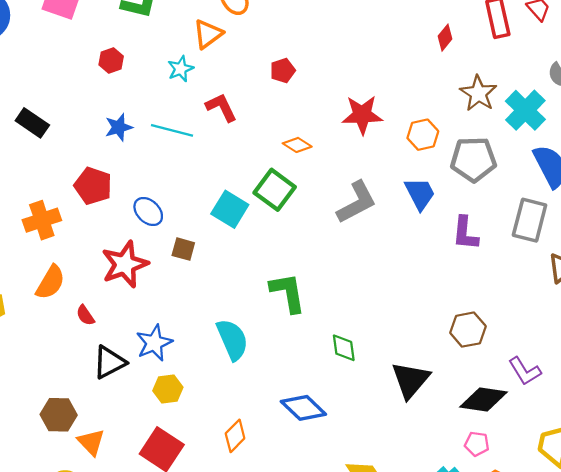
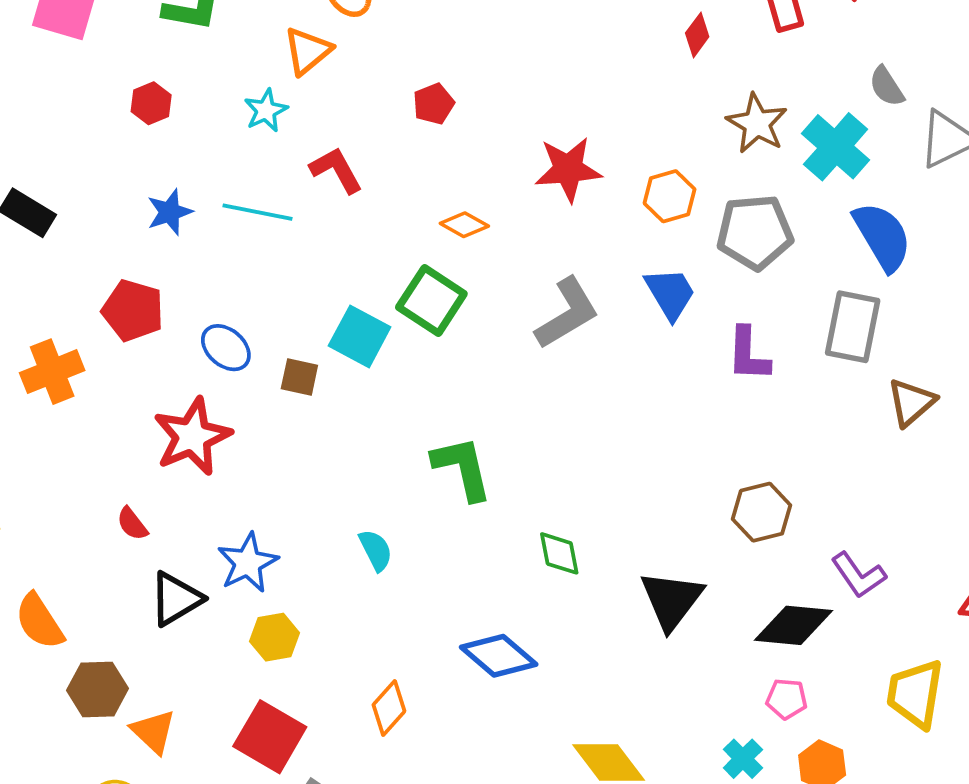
brown square: (183, 249) -> (299, 377), moved
orange semicircle: (50, 282) -> (39, 621), moved, turned 120
cyan semicircle: (232, 340) -> (376, 550), size x0.6

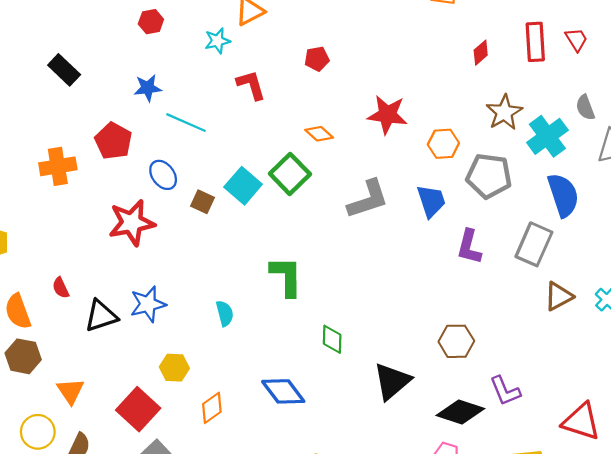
cyan line: (258, 212) -> (186, 123), moved
red semicircle: (132, 524) -> (61, 288), moved
yellow hexagon: (275, 637) -> (174, 368), moved
brown hexagon: (97, 689) -> (23, 356), moved

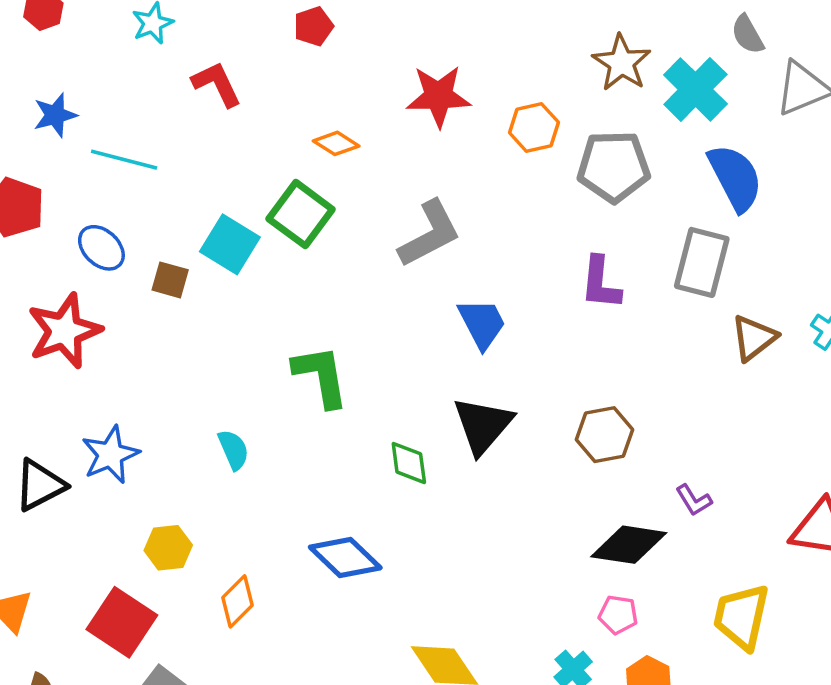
blue trapezoid: (431, 201) -> (482, 324), moved
black triangle: (392, 381) -> (483, 425), moved
purple L-shape: (505, 391) -> (694, 500), size x0.7

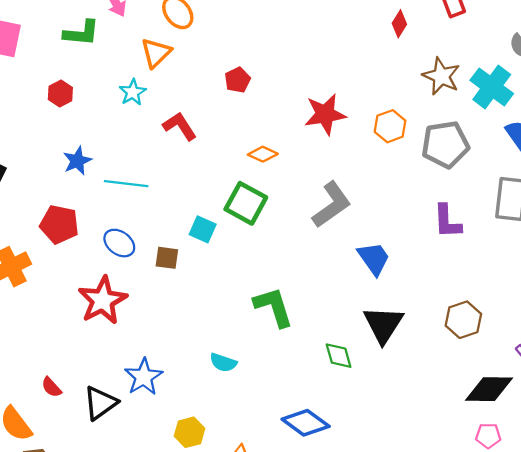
cyan square: (230, 244) -> (203, 229), size x0.7
cyan semicircle: (233, 450) -> (223, 363), turned 140

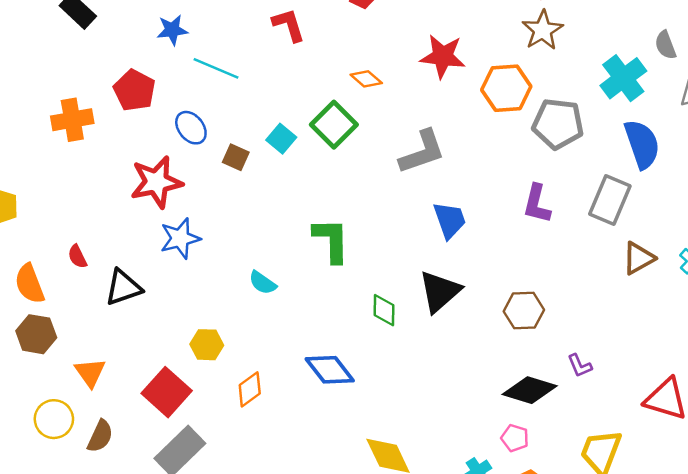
brown star: (441, 76) -> (543, 30), moved
orange hexagon: (390, 126) -> (506, 88), size x1.4
blue star: (144, 377) -> (180, 238), moved

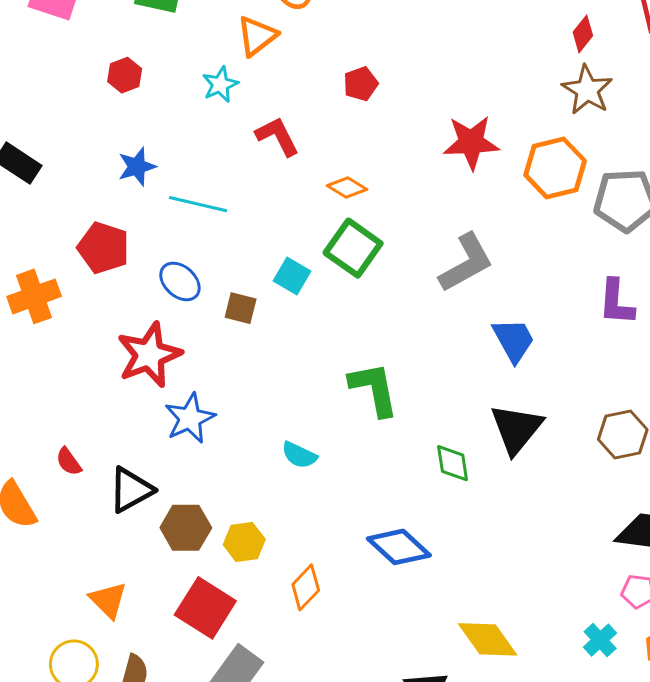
orange diamond: (366, 79) -> (347, 187), moved
brown hexagon: (36, 334) -> (186, 528), moved

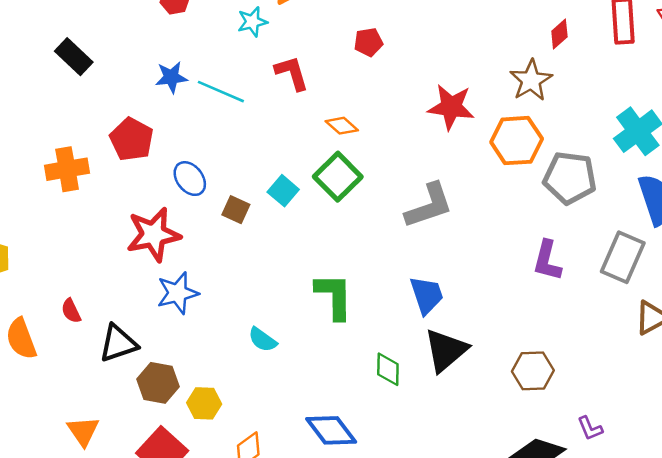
brown star: (587, 90) -> (531, 80), moved
cyan line: (198, 204) -> (221, 92), moved
blue trapezoid: (514, 340) -> (427, 295), moved

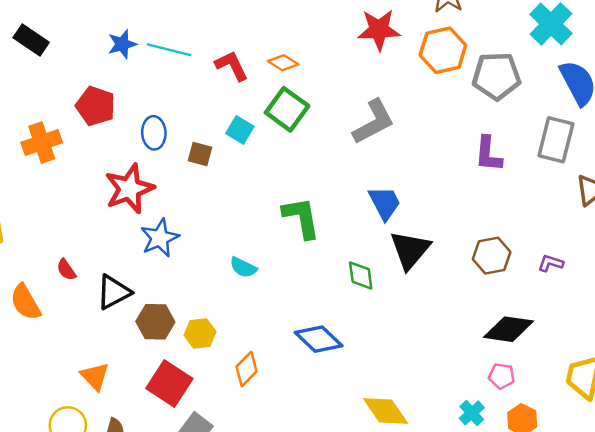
red L-shape: (292, 73) -> (232, 66), moved
blue ellipse: (190, 179) -> (154, 133), turned 44
purple L-shape: (590, 428) -> (551, 263), moved, turned 140

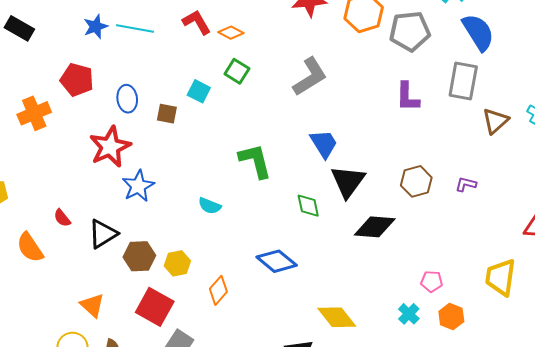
red L-shape: (232, 66) -> (197, 22), moved
green square: (287, 109) -> (237, 71), size x0.7
black diamond: (508, 329) -> (375, 227), moved

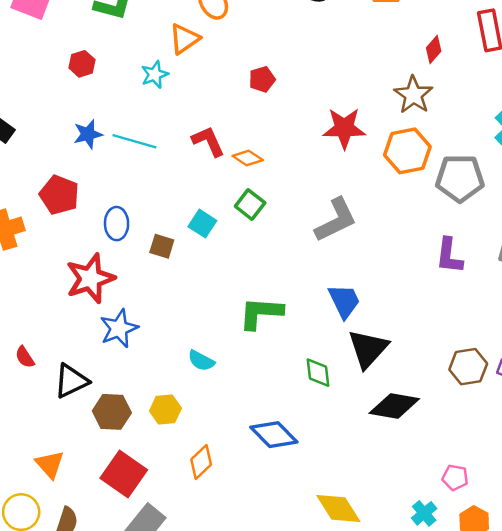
green L-shape: (255, 161) -> (261, 313), turned -78
brown hexagon: (416, 181) -> (468, 367), moved
yellow hexagon: (177, 263) -> (165, 410), moved

